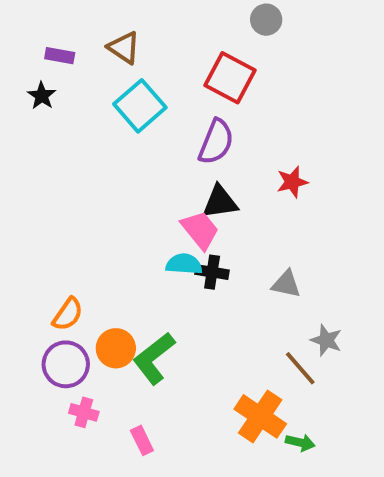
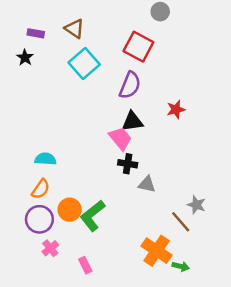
cyan semicircle: (184, 264) -> (45, 159), moved
gray triangle: (286, 284) -> (147, 184), moved
pink cross: (84, 412) -> (50, 248), turned 35

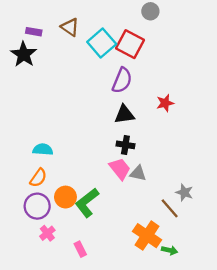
black star: (25, 57) -> (24, 54), size x1.6
cyan square: (84, 64) -> (102, 43), moved
pink trapezoid: (120, 138) -> (120, 169), moved
black cross: (128, 164) -> (125, 145), moved

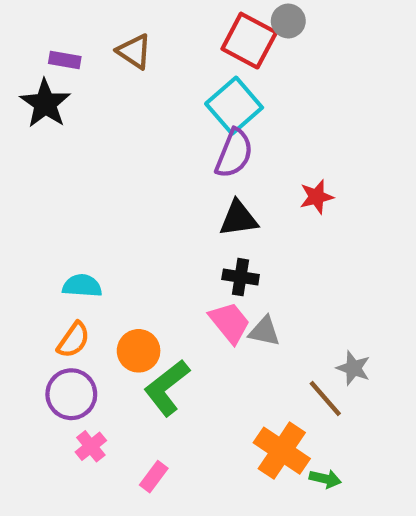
cyan square: (102, 43) -> (234, 106), moved
red square: (130, 44) -> (249, 41), moved
orange circle: (65, 197) -> (139, 351), moved
pink rectangle: (80, 249) -> (154, 477), turned 63

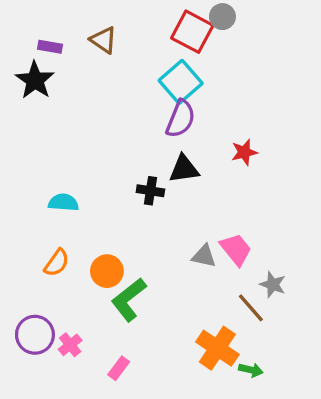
black cross: (241, 277) -> (150, 191), moved
cyan semicircle: (82, 286) -> (63, 202), moved
pink trapezoid: (230, 323) -> (236, 249), moved
purple circle: (71, 394) -> (35, 335), moved

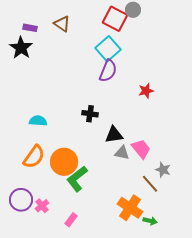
black triangle: (184, 169) -> (114, 135), moved
orange semicircle: (57, 263) -> (34, 157), size x1.4
orange circle: (107, 271) -> (64, 162), size x1.4

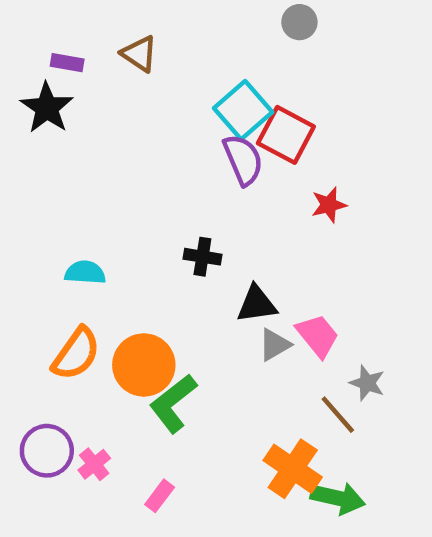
red square: (115, 19) -> (286, 135), moved
purple semicircle: (108, 71) -> (243, 160), turned -45
gray triangle: (122, 153) -> (275, 345), turned -42
green arrow: (150, 221) -> (338, 498), size x1.6

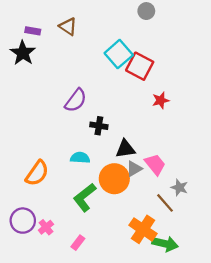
purple semicircle: (243, 160) -> (76, 100), moved, turned 60
cyan semicircle: (85, 272) -> (80, 158), moved
orange circle: (144, 365) -> (114, 179), moved

